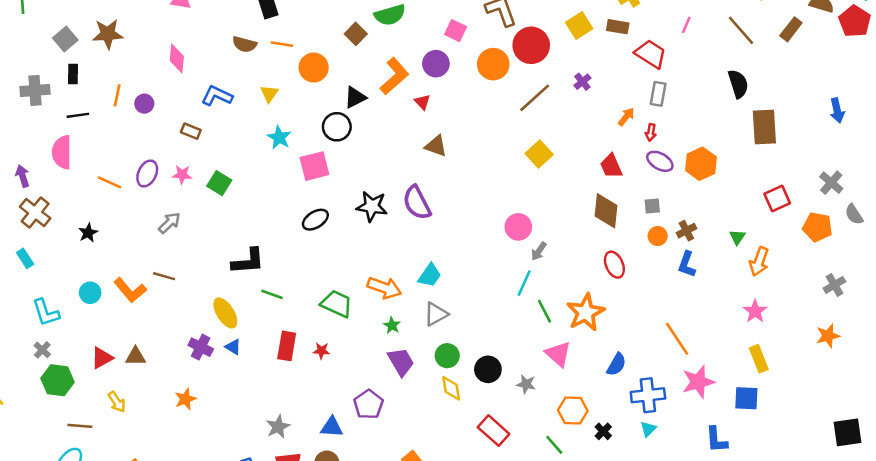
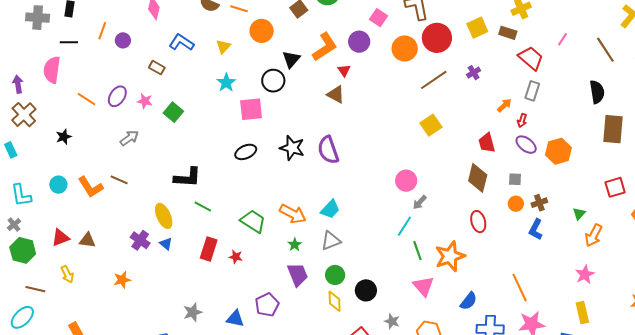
black triangle: (355, 97) -> (291, 59), turned -30
brown triangle: (436, 146) -> (336, 94), moved
gray star: (526, 384) -> (392, 321), moved

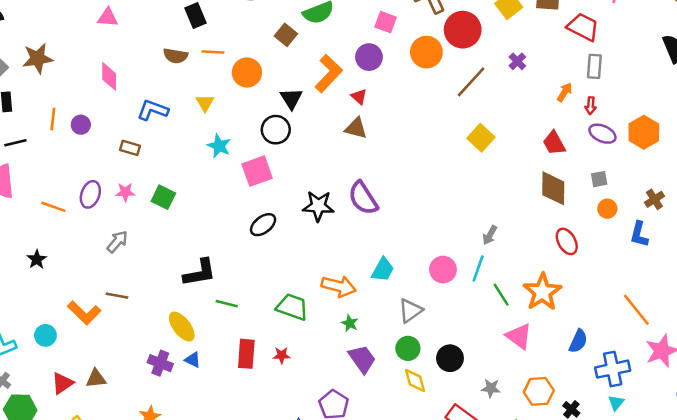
pink circle: (406, 181) -> (443, 270), moved
cyan circle: (58, 185) -> (45, 335), moved
brown cross: (539, 203) -> (654, 199), moved
gray triangle: (331, 241) -> (410, 311), moved

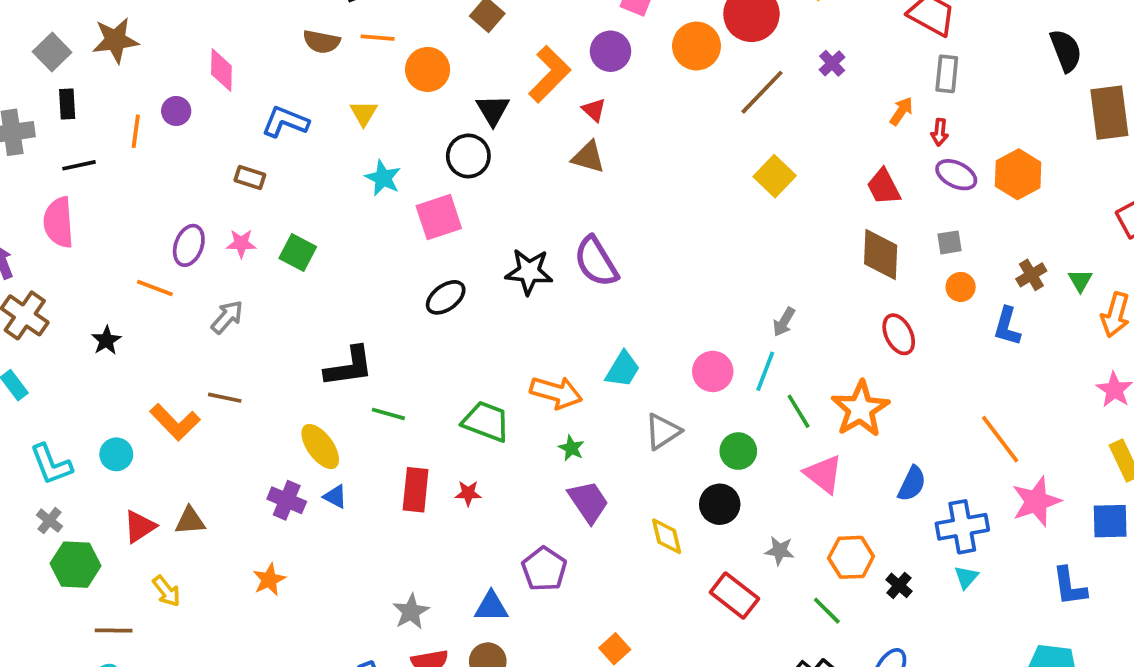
purple circle: (81, 125) -> (176, 111), moved
orange line: (53, 207) -> (155, 288), moved
green circle: (408, 348) -> (738, 451), moved

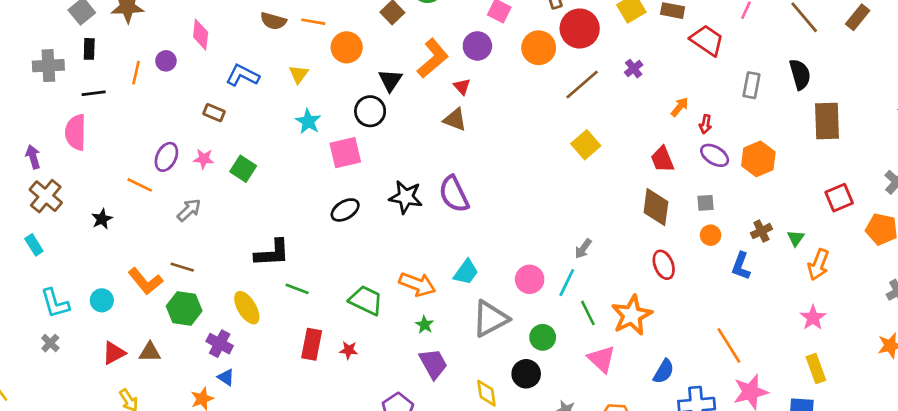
gray rectangle: (947, 74) -> (751, 85), moved
gray triangle: (663, 431) -> (490, 319), size x1.4
blue triangle: (335, 497) -> (226, 377), moved
green hexagon: (76, 565) -> (184, 308), moved

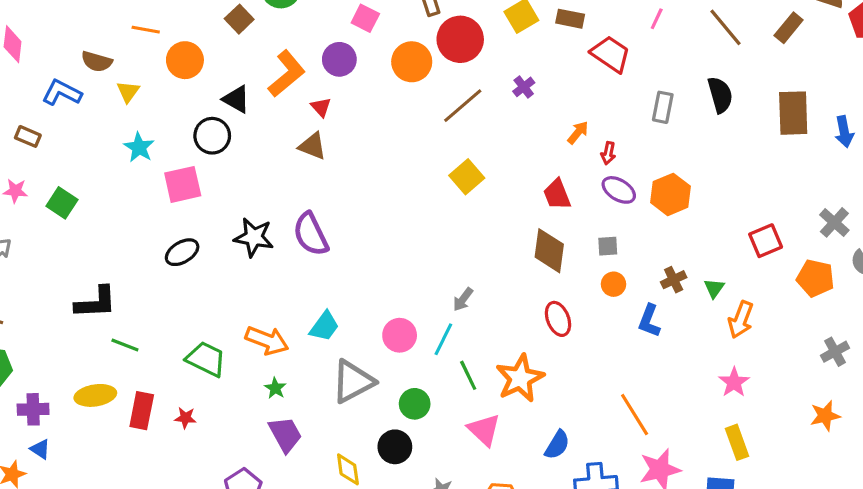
brown semicircle: (273, 21) -> (97, 62), moved
black triangle: (390, 80) -> (236, 99), turned -35
brown rectangle: (827, 121) -> (793, 113), moved
yellow ellipse: (247, 308) -> (95, 395), moved, turned -68
purple cross: (220, 344) -> (33, 409), turned -30

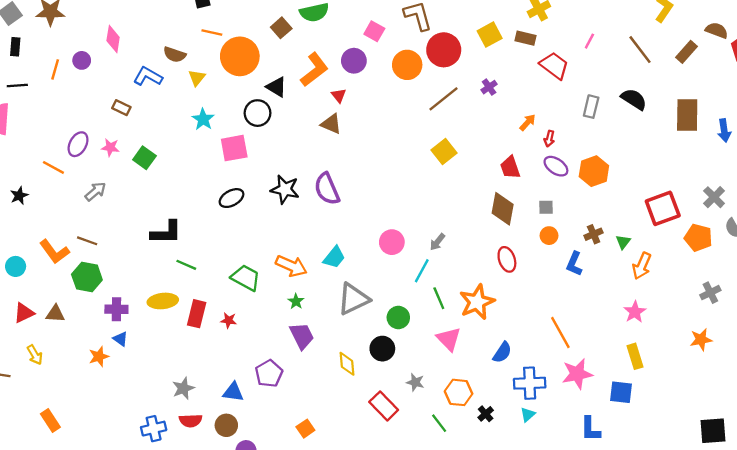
orange circle: (185, 60) -> (240, 56), size x1.4
black semicircle: (720, 95) -> (634, 99), turned -44
red square: (766, 241) -> (663, 208), size x1.4
pink circle: (400, 335) -> (392, 242), moved

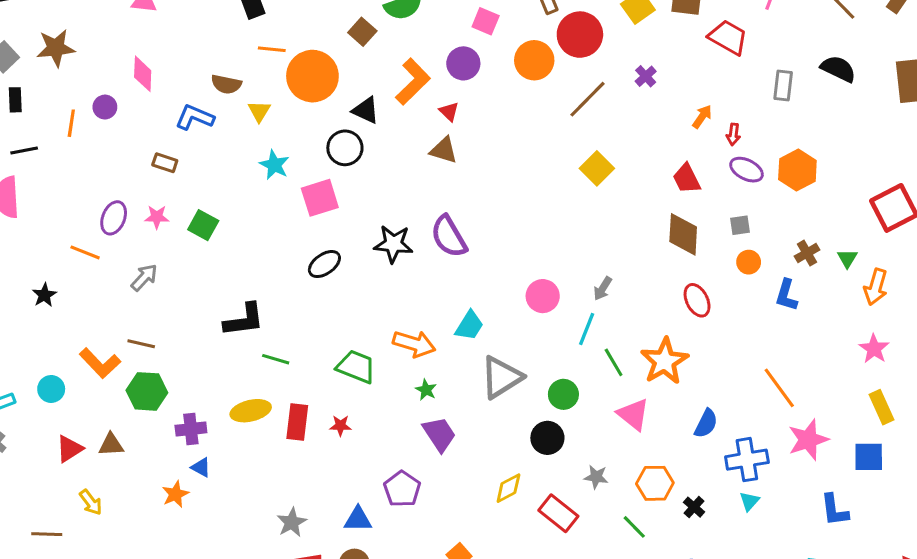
yellow diamond: (347, 364) -> (508, 488), moved, turned 75

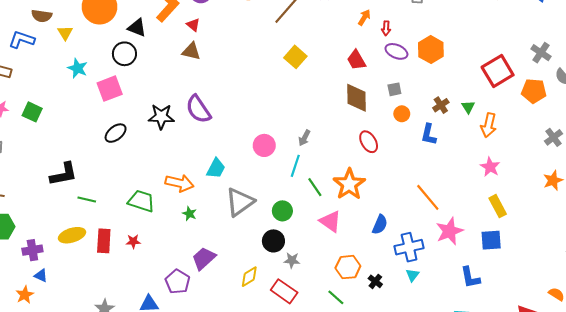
purple trapezoid: (439, 434) -> (204, 258), moved, turned -95
gray star: (596, 477) -> (292, 260), moved

